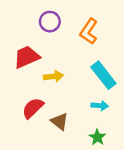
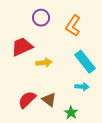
red semicircle: (33, 108) -> (27, 100), moved
green star: (97, 137) -> (71, 113), moved

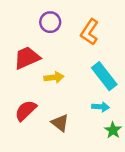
red semicircle: (27, 100) -> (26, 111), moved
green star: (71, 113) -> (113, 130), moved

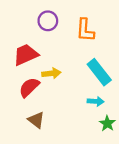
orange L-shape: (90, 32) -> (85, 30), turned -30
red semicircle: (26, 111) -> (29, 87), moved
brown triangle: (60, 123) -> (36, 120), moved

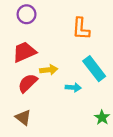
purple circle: (48, 21) -> (27, 14), moved
cyan arrow: (96, 101) -> (73, 88), moved
brown triangle: (36, 120) -> (23, 117), moved

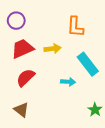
purple circle: (27, 14) -> (16, 21), moved
yellow arrow: (49, 70) -> (52, 49), moved

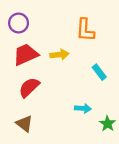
cyan rectangle: (88, 64) -> (99, 72), size x0.6
cyan arrow: (68, 82) -> (83, 108), moved

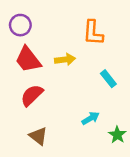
red trapezoid: (26, 55) -> (28, 60), turned -104
cyan arrow: (83, 108) -> (91, 118), turned -35
brown triangle: (24, 124) -> (38, 136), moved

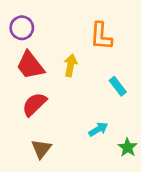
yellow arrow: (65, 60) -> (70, 65), turned -72
brown triangle: (38, 136) -> (41, 149), turned 30

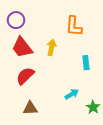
cyan rectangle: (118, 86) -> (86, 63), turned 32
brown triangle: (41, 149) -> (30, 108), turned 49

